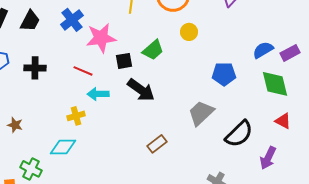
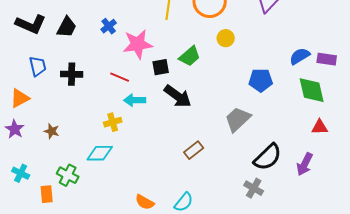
blue cross: (72, 20) -> (109, 26), size x0.7
purple rectangle: (290, 53) -> (327, 59), turned 36
red triangle: (283, 121) -> (320, 127), turned -30
black semicircle: (239, 134) -> (268, 157), moved

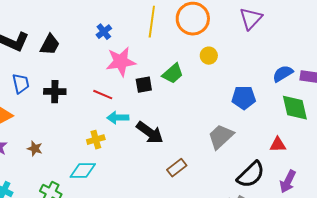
blue cross: (109, 26) -> (104, 32), moved
black arrow: (178, 96) -> (150, 133), moved
red triangle: (320, 127) -> (278, 145), moved

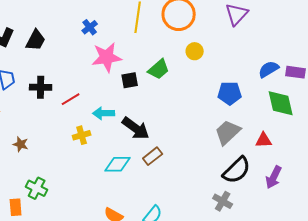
red line: (103, 95) -> (71, 99), moved, turned -54
gray trapezoid: (221, 137) -> (228, 132), moved
brown rectangle: (177, 168) -> (153, 156), moved
cyan diamond: (83, 171) -> (118, 164), moved

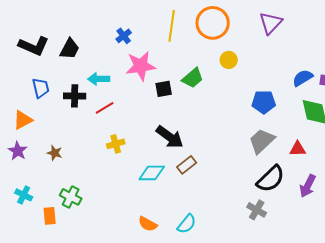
cyan arrow: (104, 113) -> (99, 79), moved

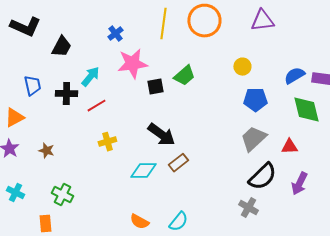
purple triangle: (271, 23) -> (262, 21), turned 40
black L-shape: (34, 46) -> (25, 27), moved
yellow circle: (229, 60) -> (242, 67), moved
cyan arrow: (99, 79) -> (90, 77), turned 130
orange rectangle: (50, 216) -> (45, 224), moved

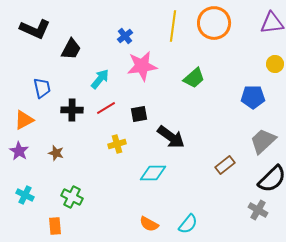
yellow circle: (242, 67) -> (275, 64), moved
black square: (155, 87) -> (139, 114), moved
black cross: (66, 94) -> (72, 110), moved
blue pentagon: (255, 100) -> (253, 97), moved
brown rectangle: (178, 163) -> (225, 165), moved

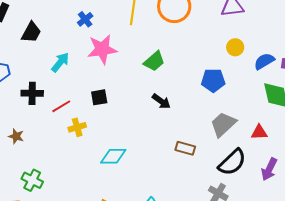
red line: (106, 108) -> (61, 106), moved
black arrow: (171, 137) -> (161, 101), moved, size x0.7
brown rectangle: (225, 165) -> (185, 148), turned 54

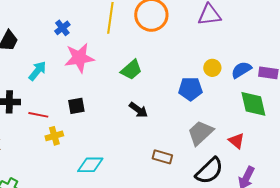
yellow circle: (235, 47) -> (212, 68), moved
red line: (61, 106) -> (38, 115), turned 42
red triangle: (259, 132) -> (236, 141), turned 42

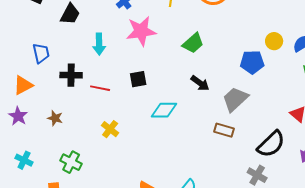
cyan arrow: (37, 71) -> (99, 44), turned 140
gray trapezoid: (200, 133) -> (235, 99), moved
yellow cross: (54, 136) -> (110, 129), moved, turned -36
cyan diamond: (90, 165) -> (164, 110), moved

